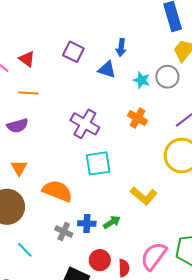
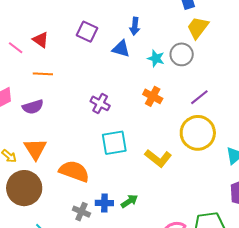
purple cross: (85, 124) -> (100, 103), size x0.7
orange triangle: (19, 168) -> (35, 149), size x1.4
yellow L-shape: (144, 196) -> (158, 158), moved

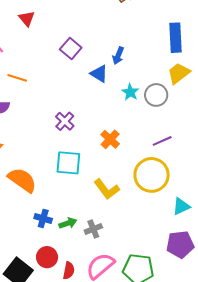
red triangle: (41, 40) -> (27, 19), moved
orange cross: (153, 96) -> (110, 139), moved
gray cross: (81, 212) -> (93, 229), moved, turned 30

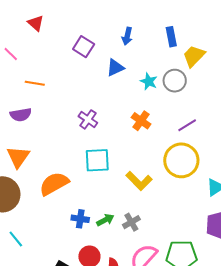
blue rectangle: (175, 38) -> (171, 37), moved, size x0.7
blue arrow: (118, 56) -> (127, 36), moved
blue triangle: (99, 74) -> (115, 68), turned -48
orange cross: (110, 139) -> (141, 121), moved
orange semicircle: (22, 180) -> (54, 184), turned -56

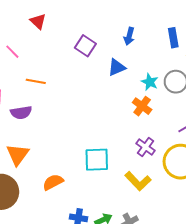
purple cross: (88, 119) -> (146, 147), moved
orange cross: (141, 121) -> (142, 106), moved
orange semicircle: (54, 184) -> (53, 182), size x0.7

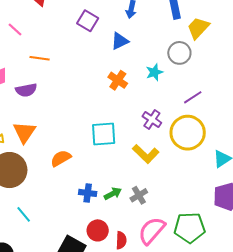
cyan star: (150, 82) -> (154, 72), moved, turned 30
orange cross: (142, 106) -> (118, 80), moved

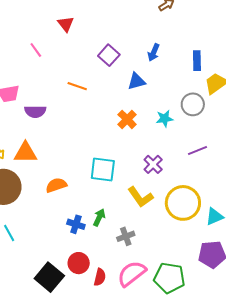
orange line: (40, 58) -> (77, 86), moved
orange triangle: (24, 132) -> (25, 153), turned 45
yellow circle: (188, 133) -> (183, 203), moved
green arrow: (113, 194) -> (99, 217), moved, turned -48

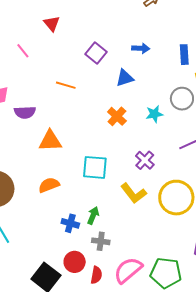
blue arrow: (154, 52) -> (141, 48), turned -108
orange triangle: (25, 153) -> (50, 141), moved
gray cross: (126, 236) -> (101, 241), moved, turned 30

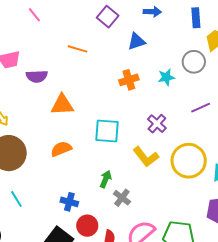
orange cross: (117, 116) -> (129, 80), turned 30
blue cross: (70, 223) -> (69, 202), moved
gray cross: (101, 241) -> (122, 198), moved, turned 30

